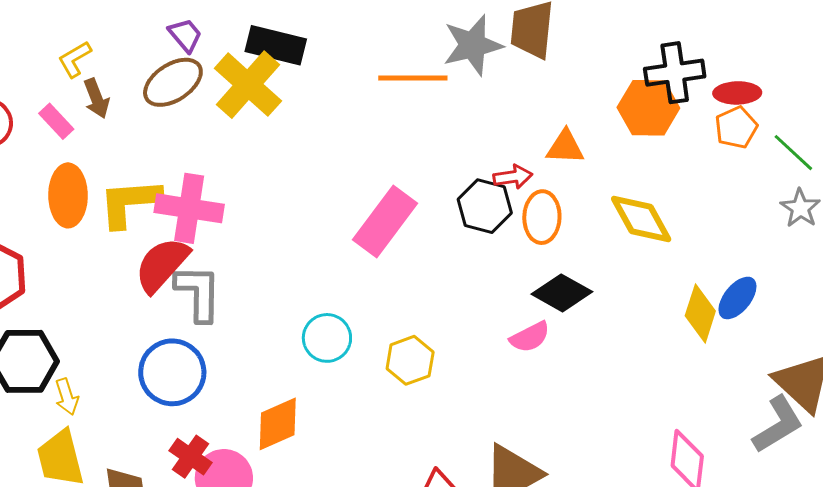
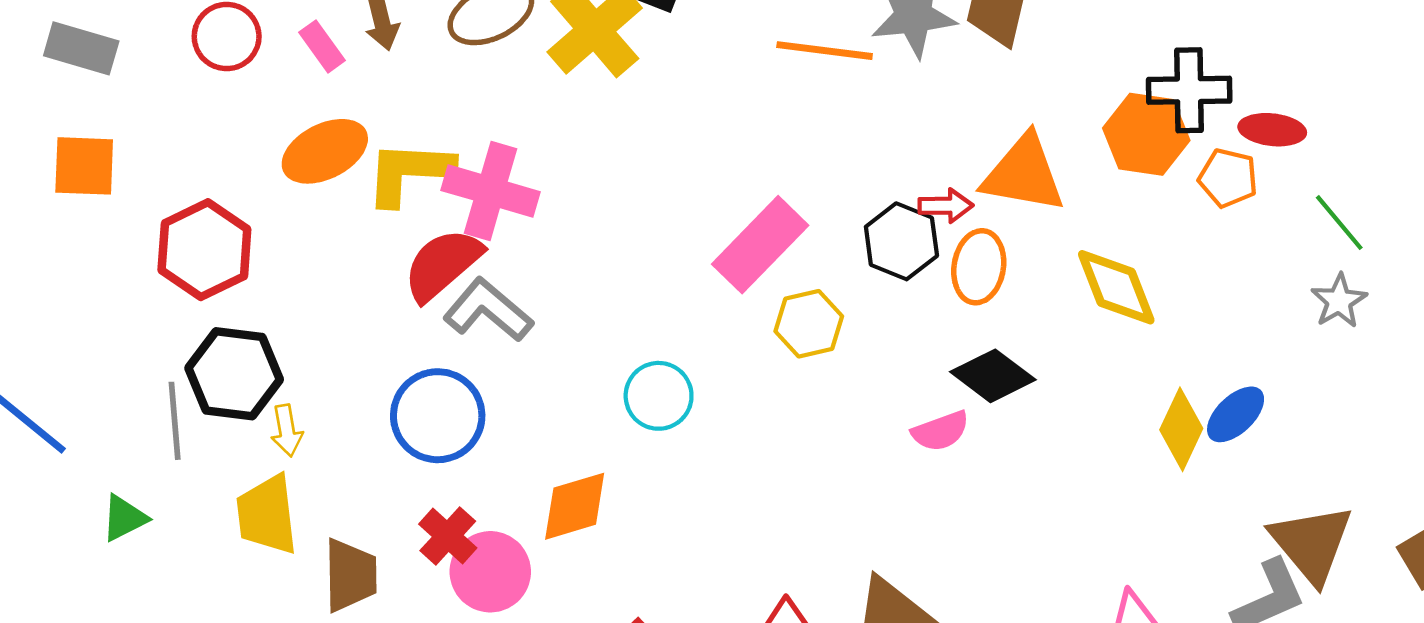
orange pentagon: (736, 127) -> (1228, 178), moved, turned 30
orange triangle: (565, 147) -> (1024, 174), size x1.6
orange ellipse: (68, 195) -> (325, 151), turned 56
gray L-shape: (198, 293) -> (488, 310), turned -58
yellow hexagon: (410, 360) -> (809, 324), moved

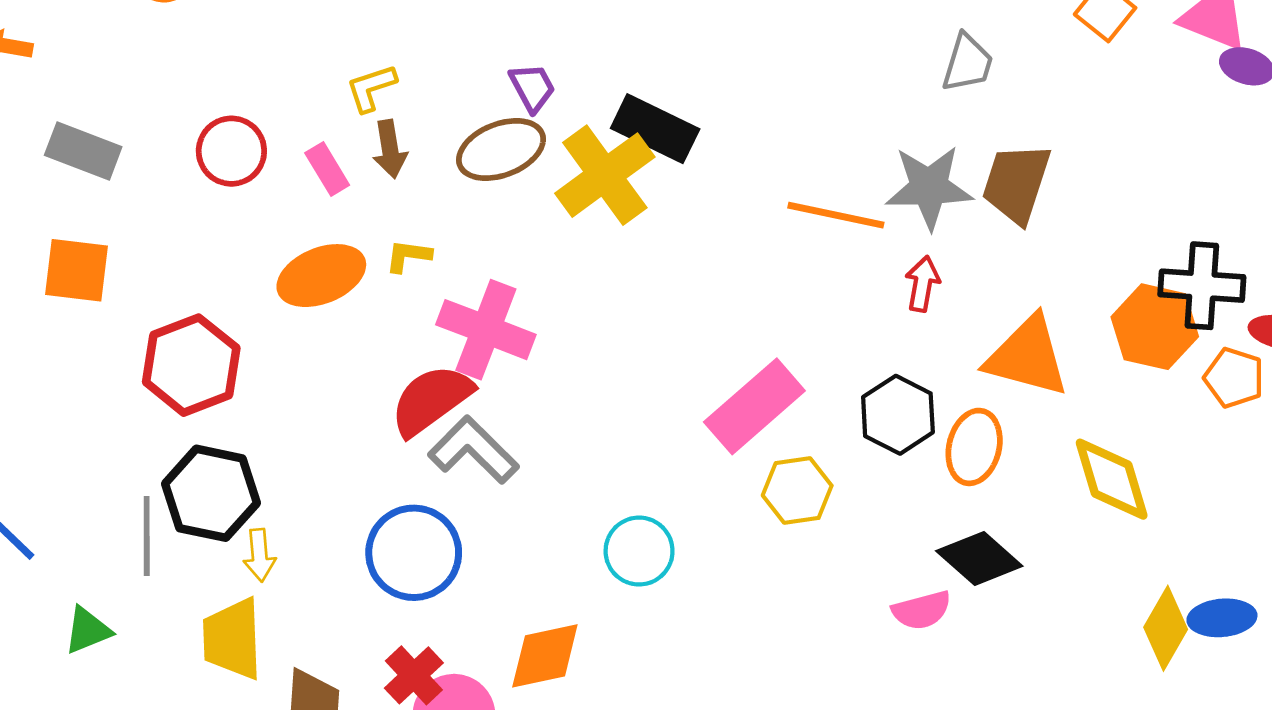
yellow L-shape: (409, 173) -> (408, 256), moved, size x0.5
red arrow: (946, 206) -> (923, 284), moved, turned -84
blue ellipse: (1236, 414) -> (1222, 618), turned 34

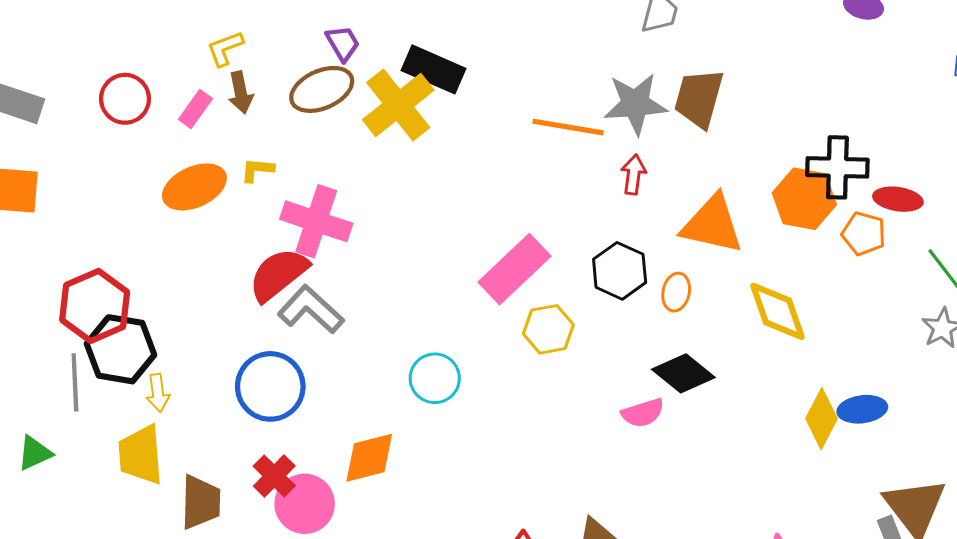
pink rectangle: (327, 169) -> (195, 109), turned 69
red hexagon: (191, 365) -> (95, 306), moved
orange ellipse: (974, 447) -> (676, 292), size x0.7

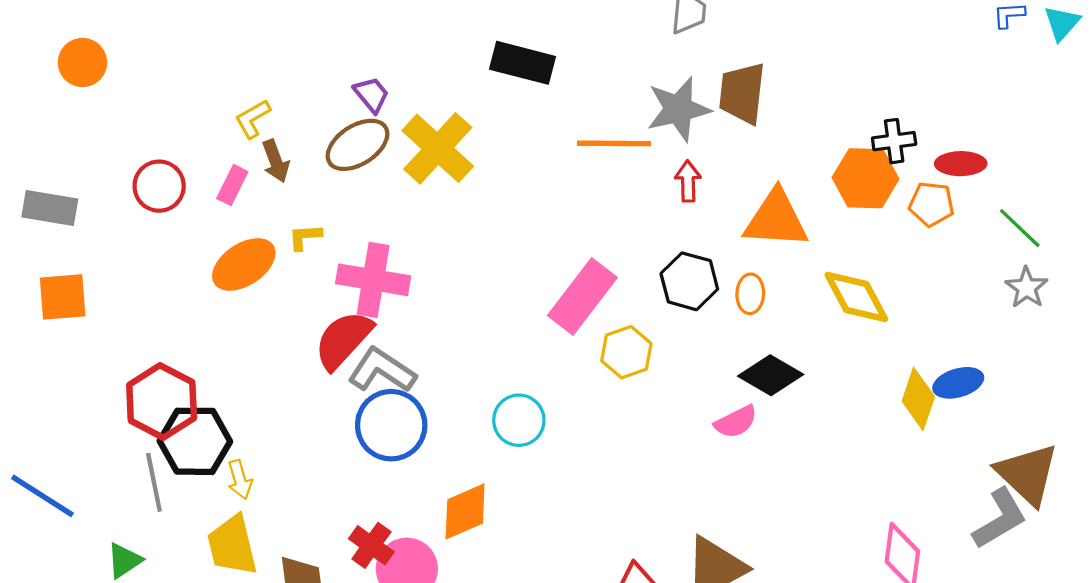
black rectangle: (433, 69) -> (522, 63), moved
black cross: (837, 167) -> (894, 141), size x0.7
blue circle: (270, 386) -> (391, 425), moved

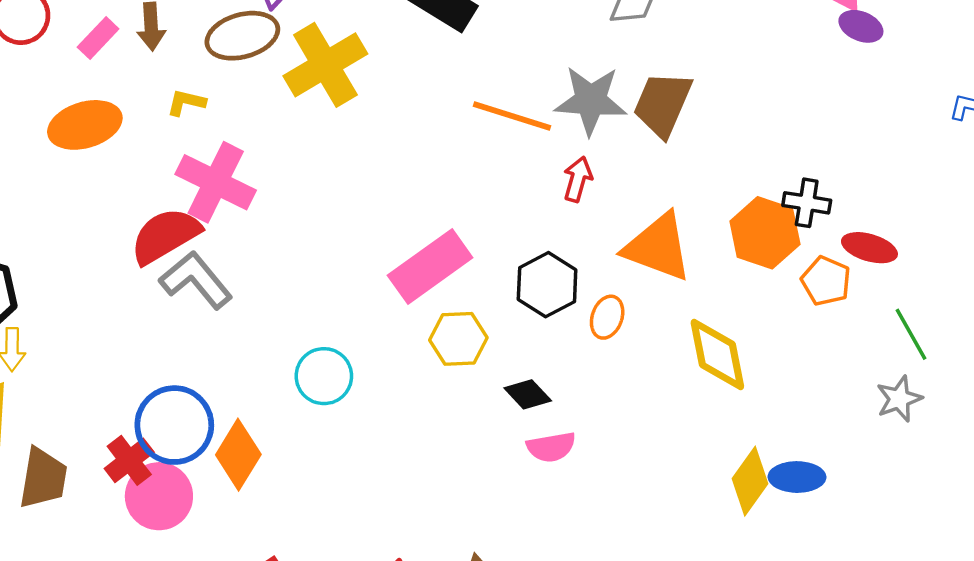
yellow L-shape: (305, 237) -> (186, 102), moved
black diamond: (771, 375) -> (528, 394), moved, size x0.7
blue circle: (391, 425) -> (174, 425), moved
orange diamond: (465, 511) -> (238, 455), turned -52

